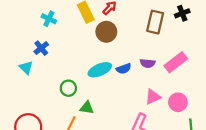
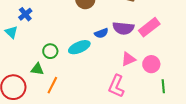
purple semicircle: (148, 63) -> (123, 28), size x1.5
cyan ellipse: (100, 70) -> (79, 47), moved
green triangle: (87, 108) -> (37, 69), moved

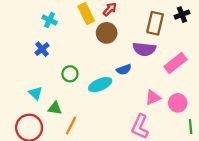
purple semicircle: (123, 28) -> (144, 49), moved
cyan triangle: (11, 32) -> (36, 93), moved
green circle: (50, 51) -> (70, 74), moved

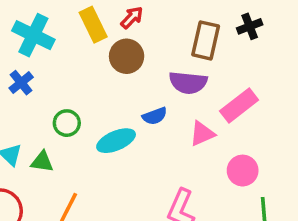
cyan cross: (50, 20) -> (33, 35), size x1.6
pink triangle: (153, 98) -> (202, 134), moved
green triangle: (55, 108) -> (42, 162), moved

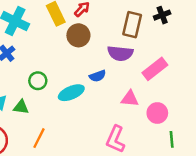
pink triangle: (202, 134) -> (130, 99), moved, turned 30

